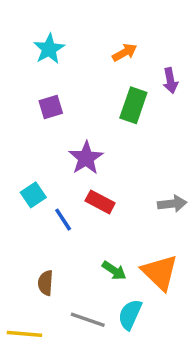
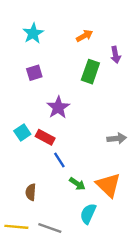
red rectangle: (100, 202) -> (45, 137), moved
blue line: (63, 220) -> (59, 160), moved
gray line: (88, 320) -> (50, 228), moved

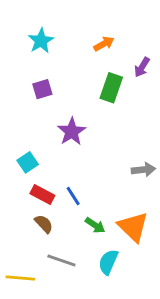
purple arrow: (116, 55) -> (142, 67), turned 42
red rectangle: (45, 137) -> (42, 195), moved
brown semicircle: (31, 192) -> (44, 224), moved, turned 133
gray line: (50, 228) -> (61, 260), moved

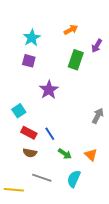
cyan star: (41, 41) -> (32, 38), moved
purple square: (42, 89) -> (29, 61), turned 32
gray arrow: (143, 170) -> (98, 116), turned -56
brown semicircle: (44, 224) -> (30, 153), turned 144
orange triangle: (133, 227) -> (91, 155), size x0.6

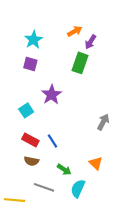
purple arrow: (97, 46) -> (91, 42), moved
cyan square: (19, 111) -> (26, 110), moved
green arrow: (65, 154) -> (64, 169), moved

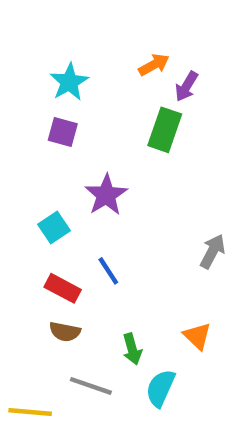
blue line: (53, 141) -> (108, 271), moved
green arrow: (64, 169) -> (132, 349), turned 40

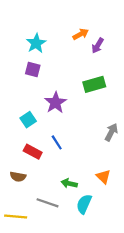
green rectangle: (165, 130) -> (94, 84), moved, turned 55
brown semicircle: (65, 332) -> (18, 177), moved
green arrow: (132, 349) -> (69, 183), turned 119

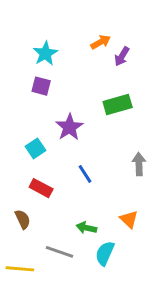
gray arrow: (111, 132) -> (139, 164), turned -30
blue line: (57, 142) -> (85, 174), moved
brown semicircle: (18, 177) -> (23, 219), turned -126

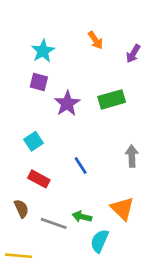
orange arrow: (101, 42) -> (95, 40), turned 84
purple arrow: (122, 56) -> (133, 54), moved
purple star: (69, 127) -> (67, 103), moved
orange triangle: (129, 219) -> (122, 209), size x1.4
gray line: (60, 252) -> (54, 223), moved

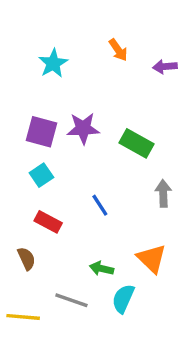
purple arrow: (133, 54) -> (165, 67), turned 54
purple square: (39, 82) -> (41, 132), moved, size x1.4
green rectangle: (112, 99) -> (137, 143), moved, turned 45
purple star: (67, 103) -> (83, 128), turned 30
gray line: (54, 223) -> (71, 300), moved

